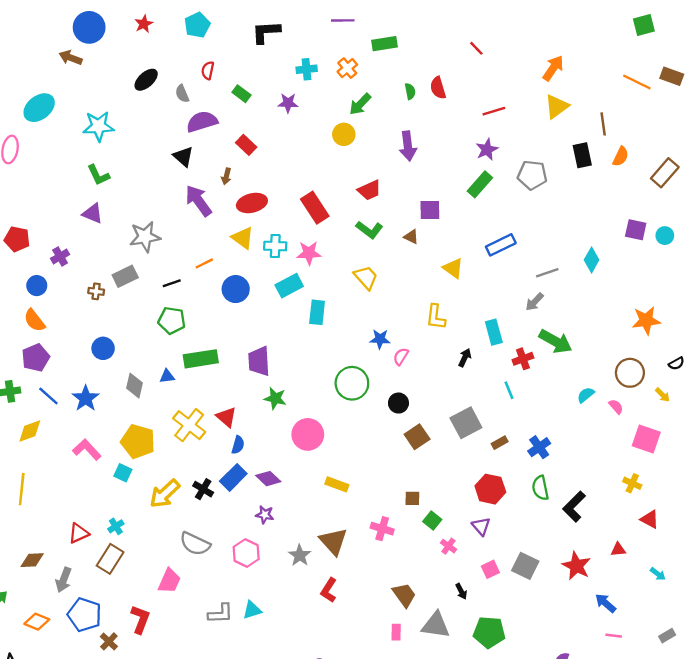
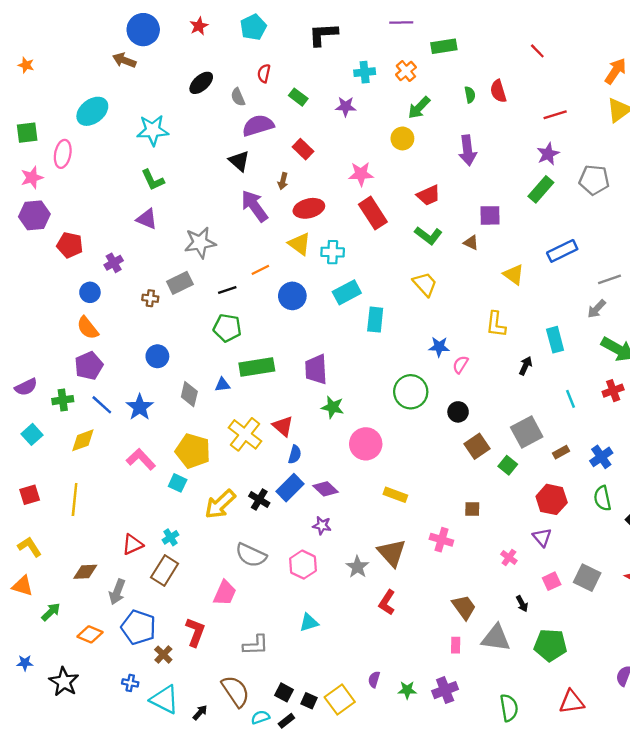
pink star: (309, 253) -> (361, 174), moved
red cross: (523, 359) -> (613, 391), moved
green square: (432, 520) -> (508, 465), moved
gray L-shape: (221, 614) -> (256, 645), moved

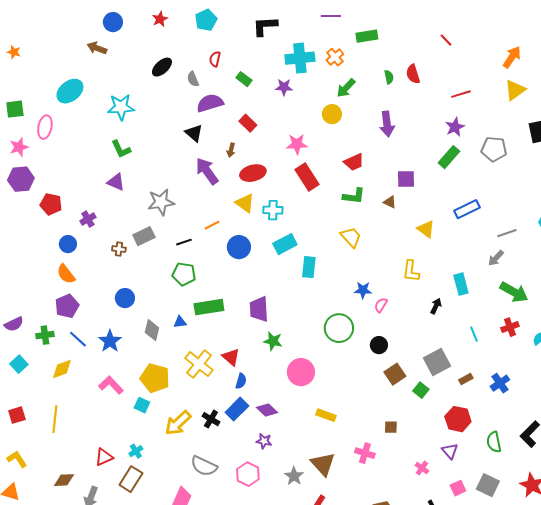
blue circle: (143, 30) -> (113, 22), size x0.7
cyan cross: (365, 72) -> (300, 58), size x1.6
green L-shape: (428, 236) -> (354, 196), turned -30
green semicircle: (602, 498) -> (494, 442), moved

